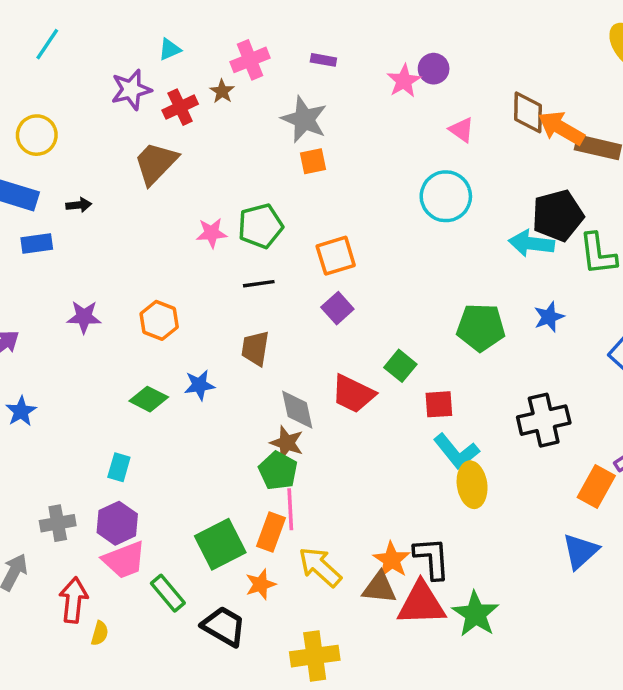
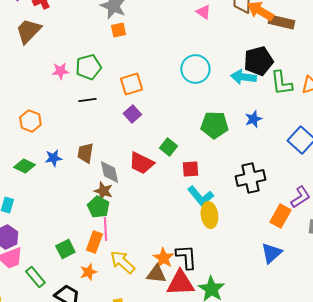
cyan circle: (446, 196) -> (195, 69), moved
brown trapezoid: (255, 348) -> (85, 153), moved
green square: (220, 544) -> (65, 249), size x0.7

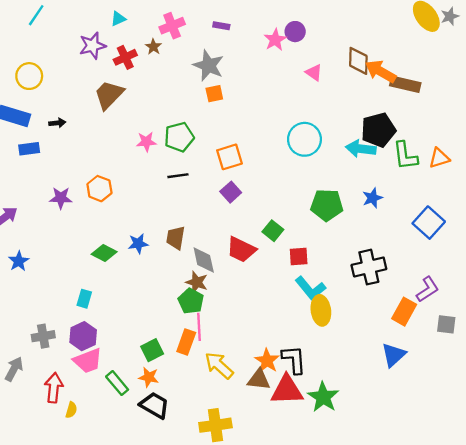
orange hexagon: (30, 121) -> (99, 189), moved
orange star: (88, 272) -> (149, 377), moved, turned 30

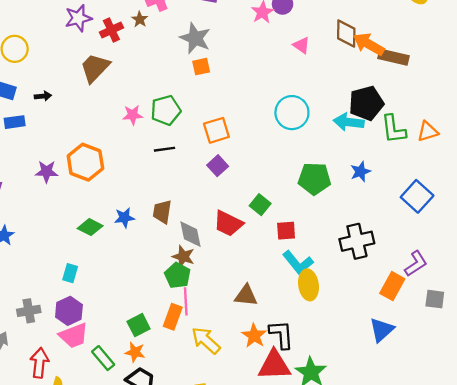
orange hexagon: (99, 189) -> (85, 162), size x1.4
brown triangle: (259, 379) -> (246, 296), moved

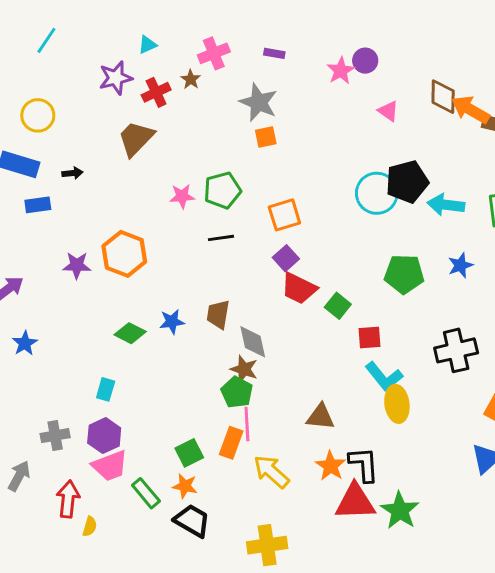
black pentagon: (366, 103) -> (407, 182), moved
red trapezoid: (228, 224) -> (299, 288), moved

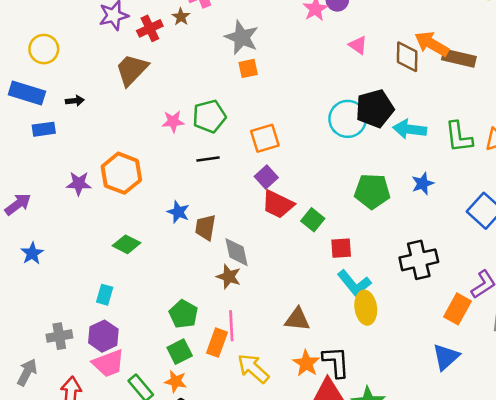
brown diamond: (443, 97) -> (407, 57), moved
blue star: (172, 322) -> (178, 212), moved, turned 30
green pentagon: (237, 392) -> (183, 314), moved

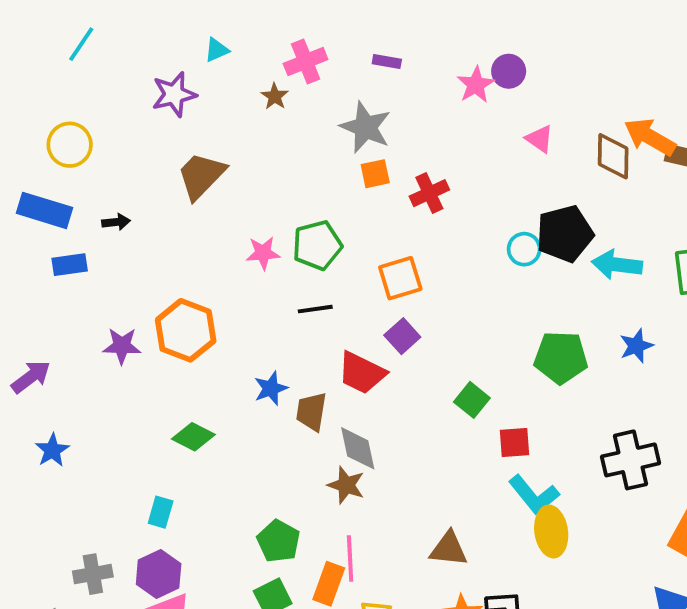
red cross: (150, 28) -> (429, 193), moved
cyan circle: (348, 119) -> (524, 249), size x0.6
red trapezoid: (278, 204) -> (362, 373), moved
blue star: (178, 212) -> (271, 388), turned 30

